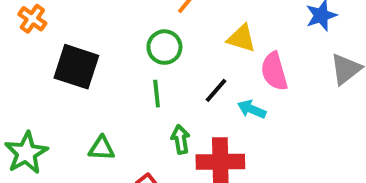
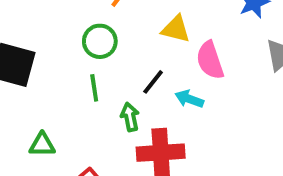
green arrow: (181, 139) -> (130, 117), moved

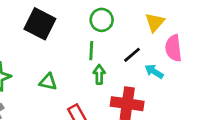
yellow triangle: (176, 29) -> (155, 22), turned 45
green arrow: (130, 117) -> (99, 74), moved

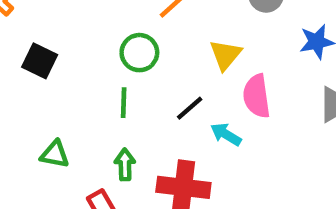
black square: (40, 24) -> (40, 61), size x0.7
green arrow: (99, 74) -> (125, 165), moved

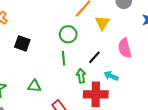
yellow triangle: (225, 55) -> (102, 23), moved
cyan arrow: (226, 134) -> (111, 76), moved
green arrow: (125, 165) -> (81, 76), moved

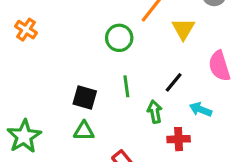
green circle: (68, 34) -> (119, 38), moved
black square: (22, 43) -> (85, 97), moved
red cross: (96, 94) -> (179, 139), size x0.6

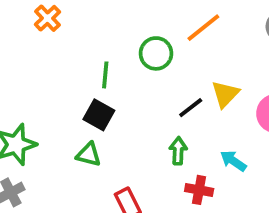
yellow triangle: (183, 29) -> (225, 94), moved
black line: (174, 82) -> (191, 108), moved
green line: (126, 86) -> (105, 75), moved

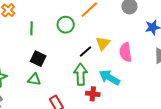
green line: (105, 75) -> (31, 28), moved
green arrow: (178, 151) -> (81, 74), size x1.5
cyan arrow: (233, 161) -> (109, 78), size x1.5

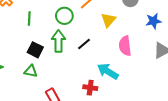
yellow triangle: (103, 43) -> (108, 20), moved
green arrow: (81, 74) -> (58, 41), moved

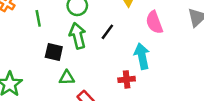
green triangle: (31, 71) -> (67, 78), moved
cyan arrow: (108, 71) -> (142, 56), turned 60

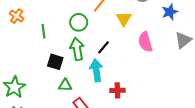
cyan arrow: (142, 56) -> (96, 70), moved

